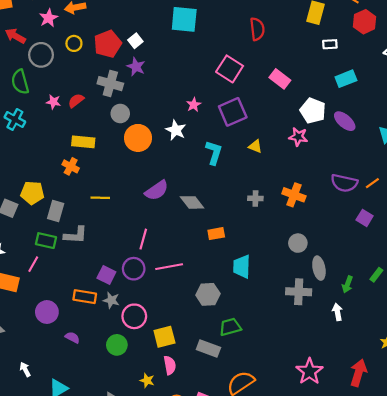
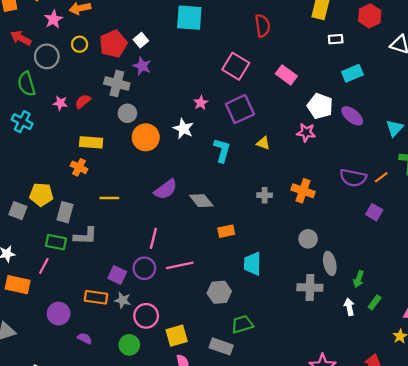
green rectangle: (376, 275) -> (375, 302), moved

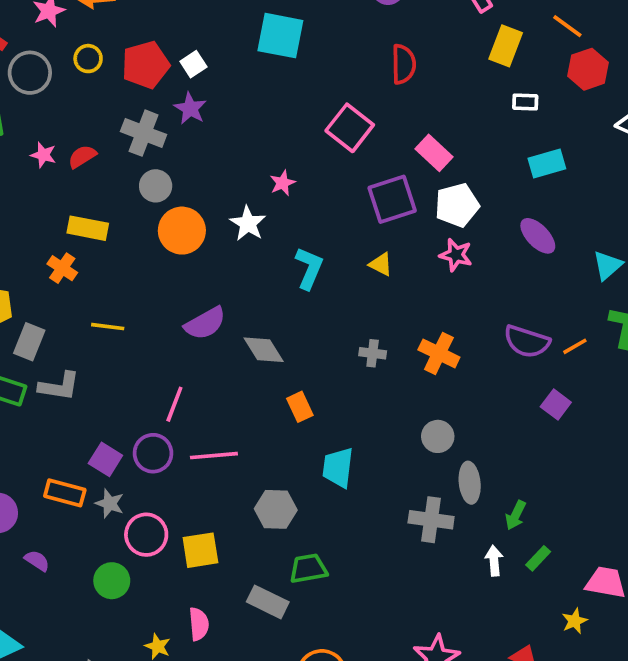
white pentagon: (320, 106) -> (457, 205), moved, turned 30
purple square: (240, 109) -> (392, 199), moved
orange rectangle: (226, 231) -> (300, 407), turned 70
yellow square: (177, 336) -> (200, 550), moved

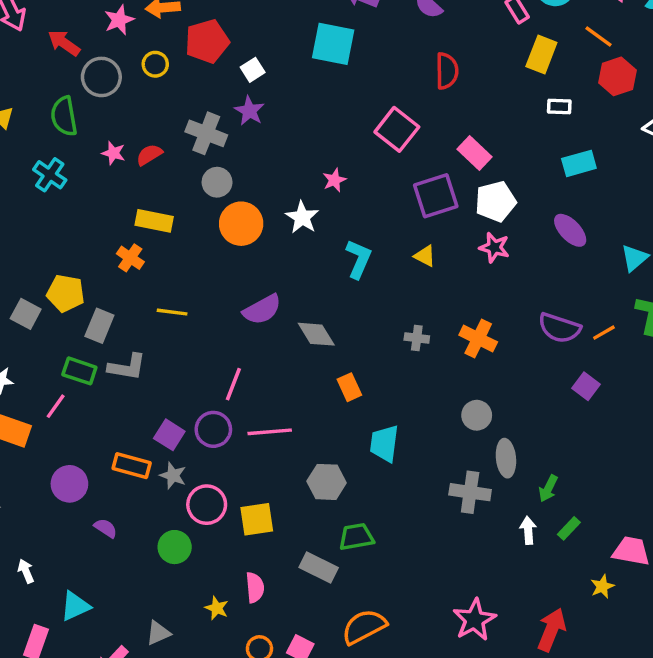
red pentagon: (146, 65) -> (207, 41), moved

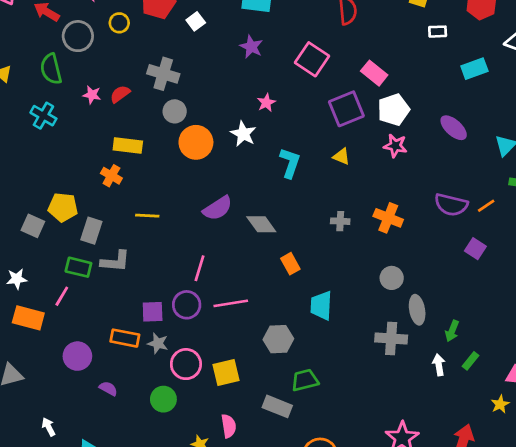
purple star: (249, 111) -> (251, 47), moved
cyan rectangle: (579, 163) -> (474, 69), moved
purple square: (169, 435) -> (153, 312), turned -30

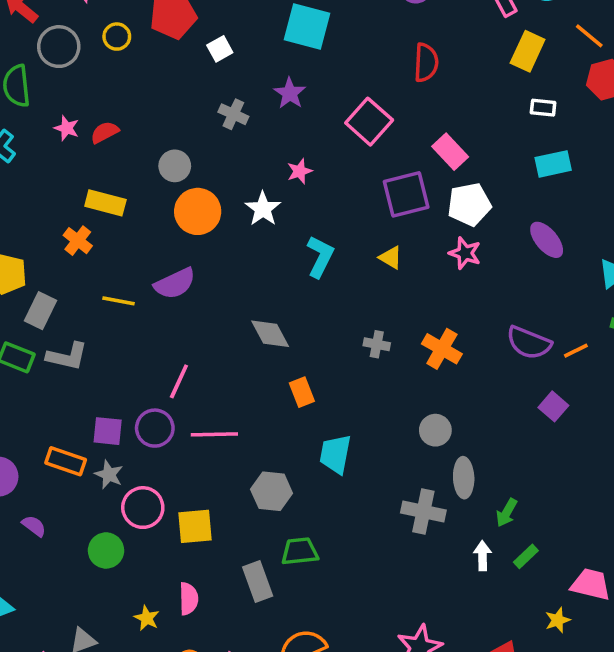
cyan rectangle: (474, 69) -> (553, 164), moved
gray cross: (163, 74) -> (233, 114), moved, size x0.7
purple semicircle: (218, 208) -> (175, 284), moved
gray rectangle: (277, 406) -> (258, 582), turned 40

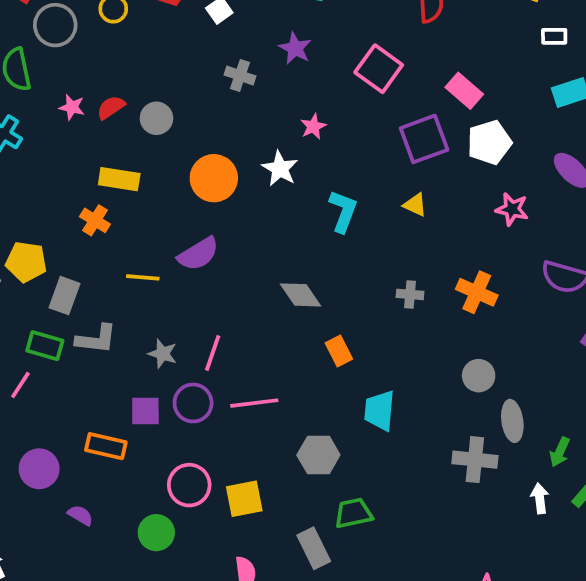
gray circle: (175, 166) -> (156, 118), moved
pink star: (465, 253) -> (512, 209), moved
gray star: (109, 475) -> (163, 354), moved

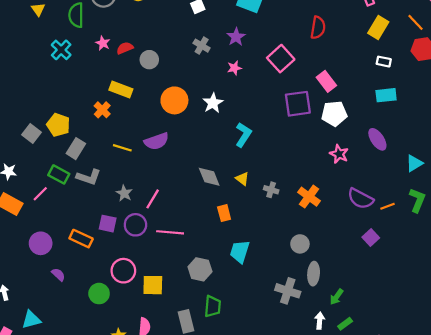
pink star: (313, 127) -> (234, 68), moved
yellow triangle: (415, 205) -> (242, 179), moved
green trapezoid: (353, 513) -> (213, 306), turned 95

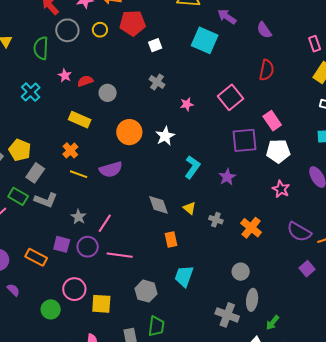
purple star: (236, 37) -> (227, 177), moved
cyan cross: (61, 50) -> (31, 92), moved
orange cross: (102, 110) -> (70, 150), moved

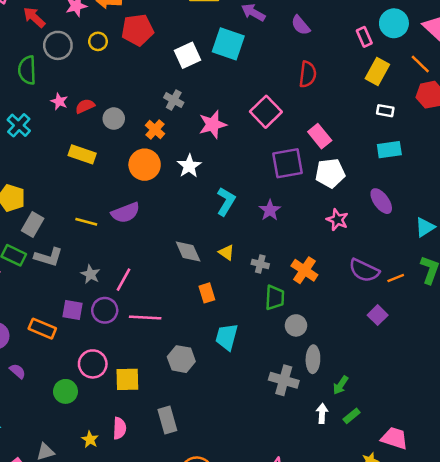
white square: (155, 45) -> (187, 55), moved, size x1.5
pink star: (187, 104) -> (213, 125), size x1.6
orange cross: (70, 150) -> (155, 130), moved
green trapezoid: (156, 326) -> (275, 298), moved

